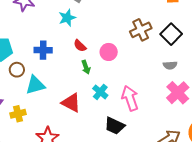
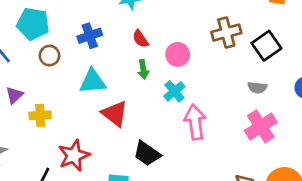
blue cross: (43, 50) -> (90, 36), turned -30
cyan triangle: (35, 85) -> (93, 81), moved
cyan cross: (100, 92) -> (174, 91), moved
black trapezoid: (115, 126) -> (147, 154), moved

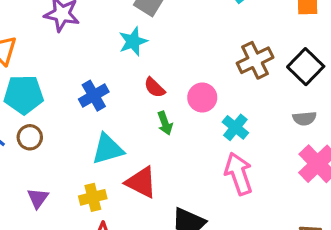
brown circle: (49, 56) -> (30, 137), moved
cyan cross: (174, 91) -> (235, 127), moved
purple triangle: (14, 95) -> (38, 198), moved
yellow cross: (40, 115) -> (93, 197), moved

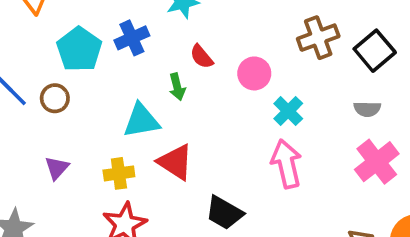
cyan pentagon: (24, 95) -> (79, 49), moved, turned 30
blue cross: (94, 96) -> (132, 38), moved
green arrow: (165, 123) -> (177, 87), moved

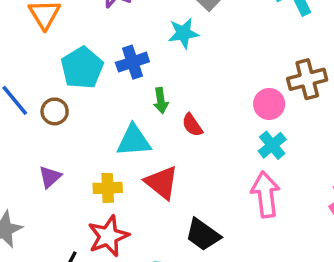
red semicircle: (202, 57) -> (192, 125), moved
pink circle: (254, 73) -> (269, 104), moved
green arrow: (177, 87) -> (161, 100), moved

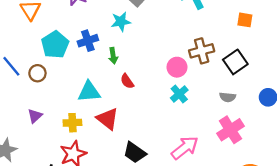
green arrow: (161, 100) -> (113, 56), moved
pink arrow: (266, 194) -> (185, 148), moved, turned 60

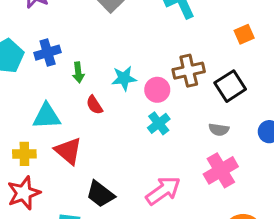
orange square: (245, 20) -> (244, 34), turned -35
cyan star: (121, 22) -> (124, 78), moved

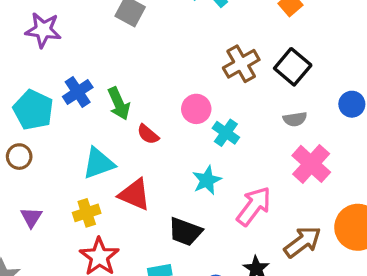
green arrow: (78, 72) -> (119, 104), size x1.4
cyan star: (124, 78) -> (207, 180), moved
pink circle: (157, 90) -> (196, 109), moved

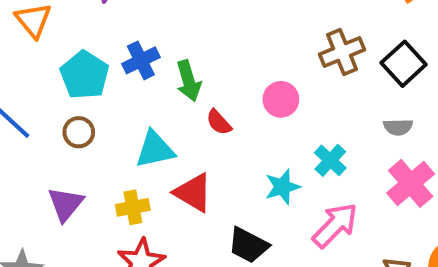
cyan cross: (226, 133) -> (330, 160), moved
brown circle: (19, 157) -> (79, 132), moved
purple triangle: (31, 217) -> (65, 204), size x1.4

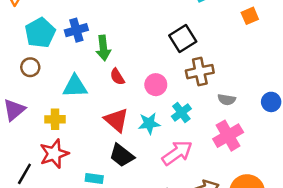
brown cross: (342, 52) -> (200, 72), moved
black square: (404, 64) -> (183, 38), moved
pink circle: (281, 99) -> (156, 85), moved
red triangle: (193, 193) -> (116, 120), moved

